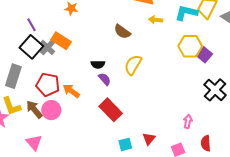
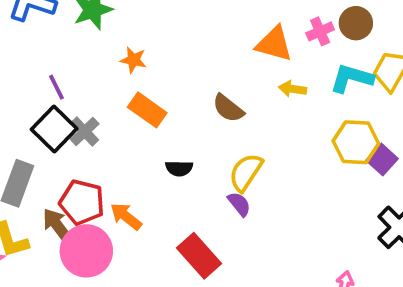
orange rectangle: (61, 41) -> (147, 110), moved
purple semicircle: (105, 79) -> (239, 204), moved
brown arrow: (34, 109) -> (57, 226), moved
pink circle: (51, 110) -> (86, 251), size x1.4

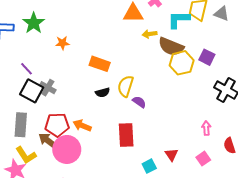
brown semicircle: (228, 108) -> (171, 47), moved, size x1.4
orange rectangle: (147, 110) -> (100, 64), moved
yellow hexagon: (356, 142) -> (182, 63), moved
yellow semicircle: (246, 172) -> (126, 86), moved
red rectangle: (199, 256) -> (126, 135), turned 55

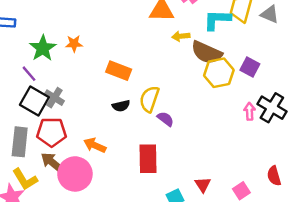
green star: (34, 23) -> (43, 48), moved
red pentagon: (57, 125) -> (52, 132), moved
pink arrow: (206, 128) -> (250, 111), moved

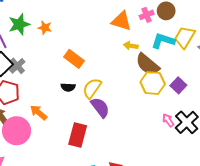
pink arrow: (250, 111) -> (168, 120), turned -48
purple semicircle: (165, 119) -> (100, 107), size x1.5

